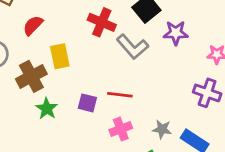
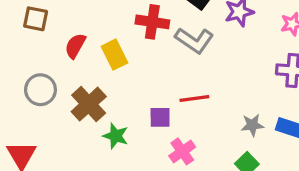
yellow rectangle: (60, 56) -> (115, 55), moved
pink cross: (121, 129) -> (182, 151), moved

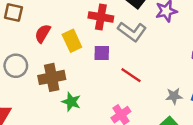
red line: (194, 98) -> (131, 75), turned 40
brown cross: (89, 104) -> (52, 77), turned 30
purple square: (160, 117) -> (102, 53), moved

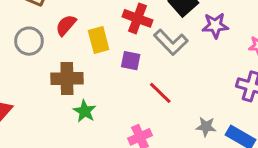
gray circle: (16, 66) -> (29, 41), moved

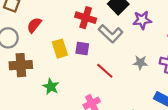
yellow rectangle: (99, 40) -> (60, 49), moved
brown cross: (67, 79) -> (21, 65), moved
gray star: (206, 127) -> (140, 63), moved

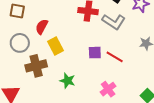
purple square: (82, 48) -> (95, 53), moved
yellow rectangle: (60, 49) -> (56, 46), moved

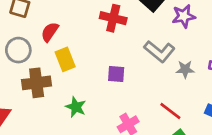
gray L-shape: (114, 22) -> (159, 51), moved
red line: (115, 57) -> (170, 111), moved

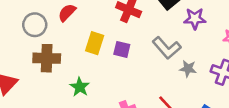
yellow rectangle: (65, 59) -> (95, 43), moved, turned 30
purple square: (116, 74) -> (122, 49), moved

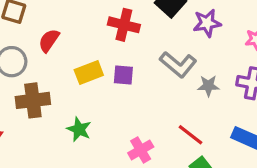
yellow rectangle: (95, 43) -> (89, 73), turned 60

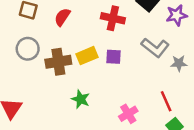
red semicircle: (49, 40) -> (62, 17), moved
brown cross: (33, 100) -> (58, 62), moved
red line: (191, 135) -> (166, 101), turned 30

